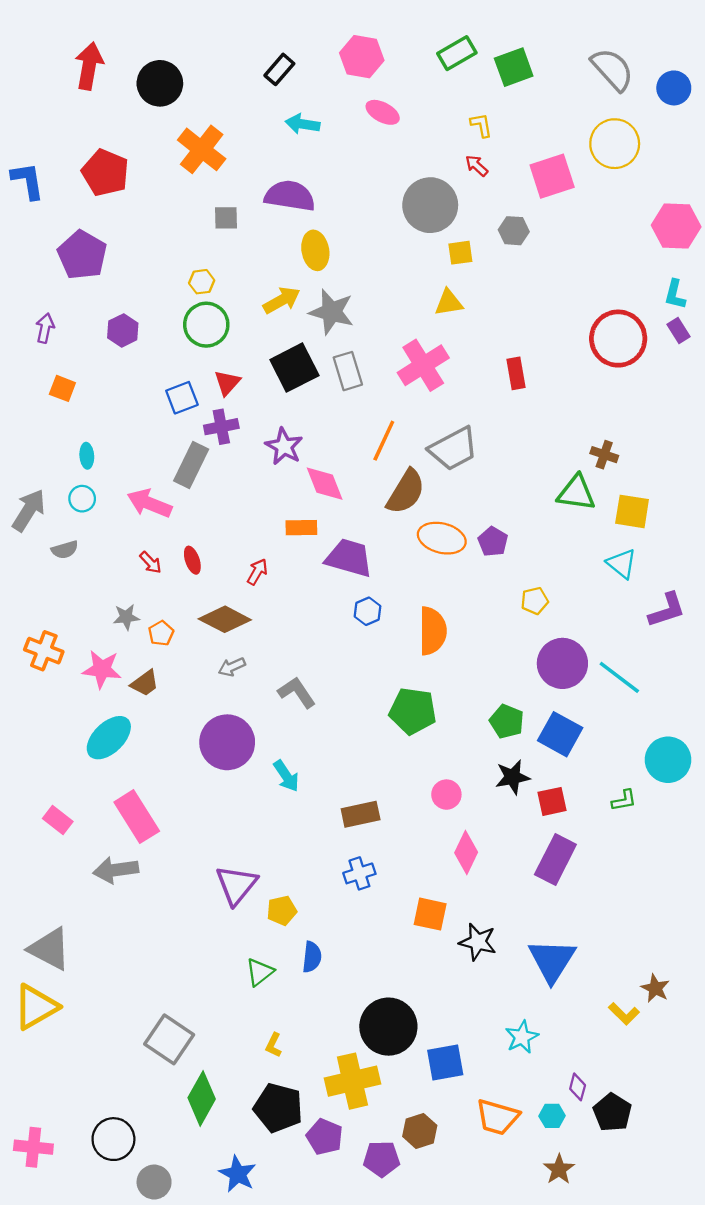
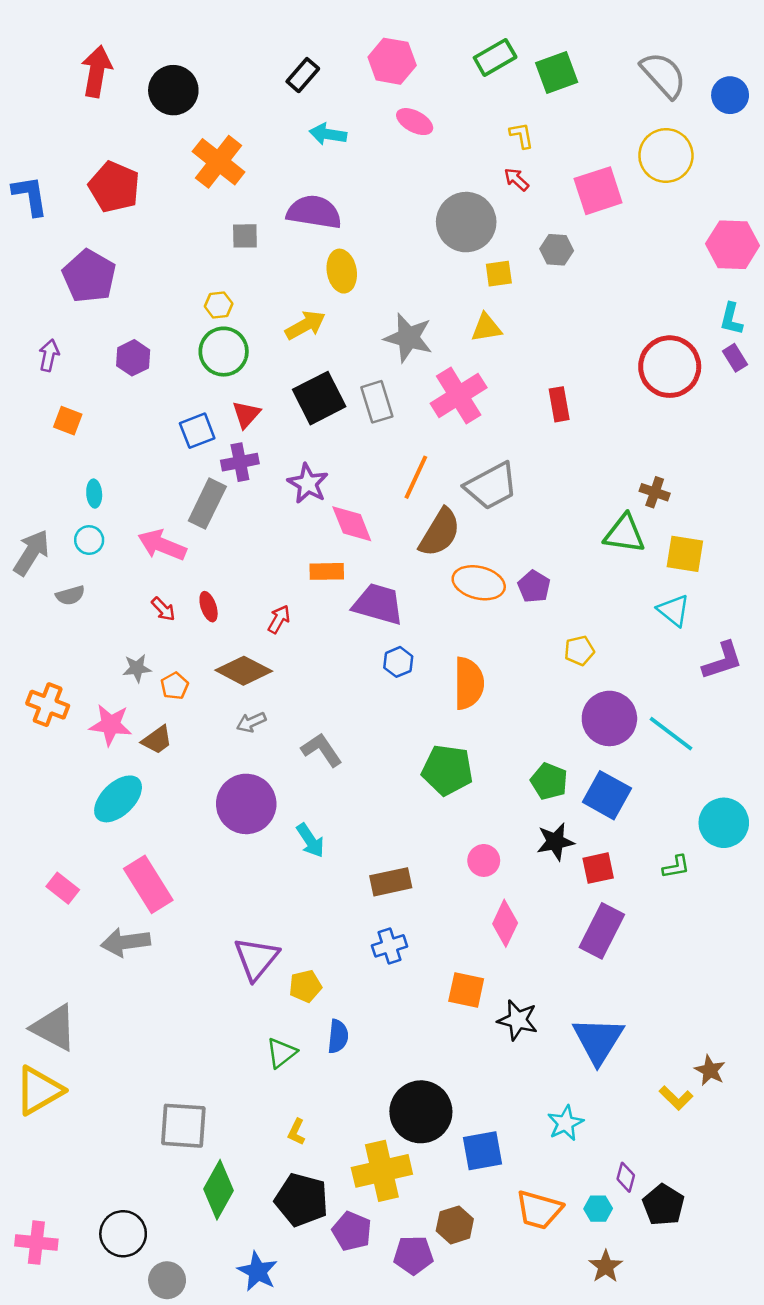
gray star: (332, 312) -> (408, 338), moved
gray square: (169, 1039) -> (183, 1126), turned -30

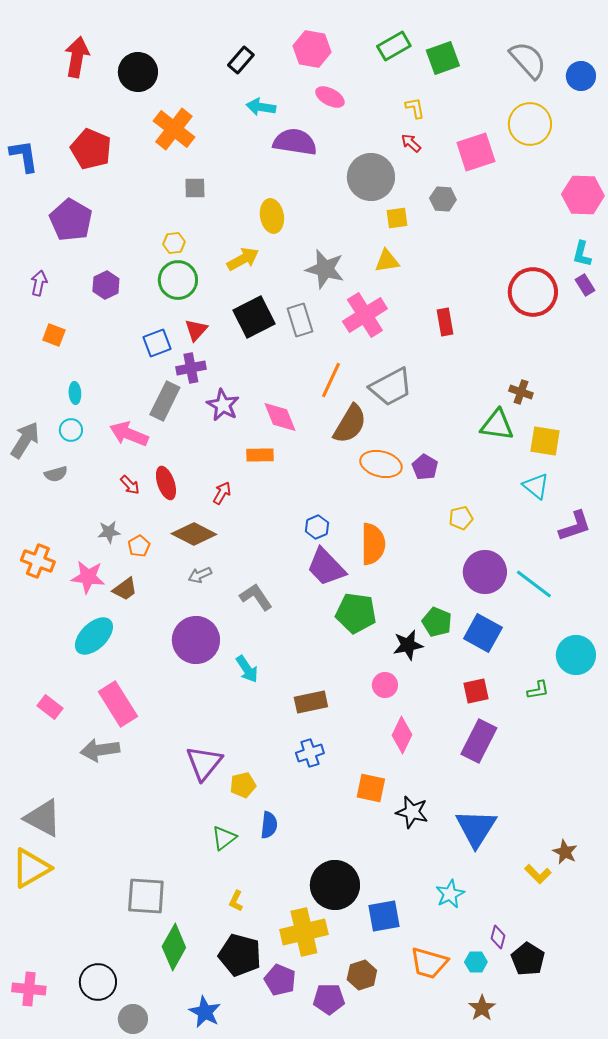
purple semicircle: (314, 212) -> (295, 142), moved
purple star: (308, 483) -> (223, 405), moved
purple trapezoid: (378, 604) -> (326, 567), moved, turned -150
red ellipse: (209, 607) -> (166, 483), size x1.4
black star: (555, 842) -> (408, 645), moved

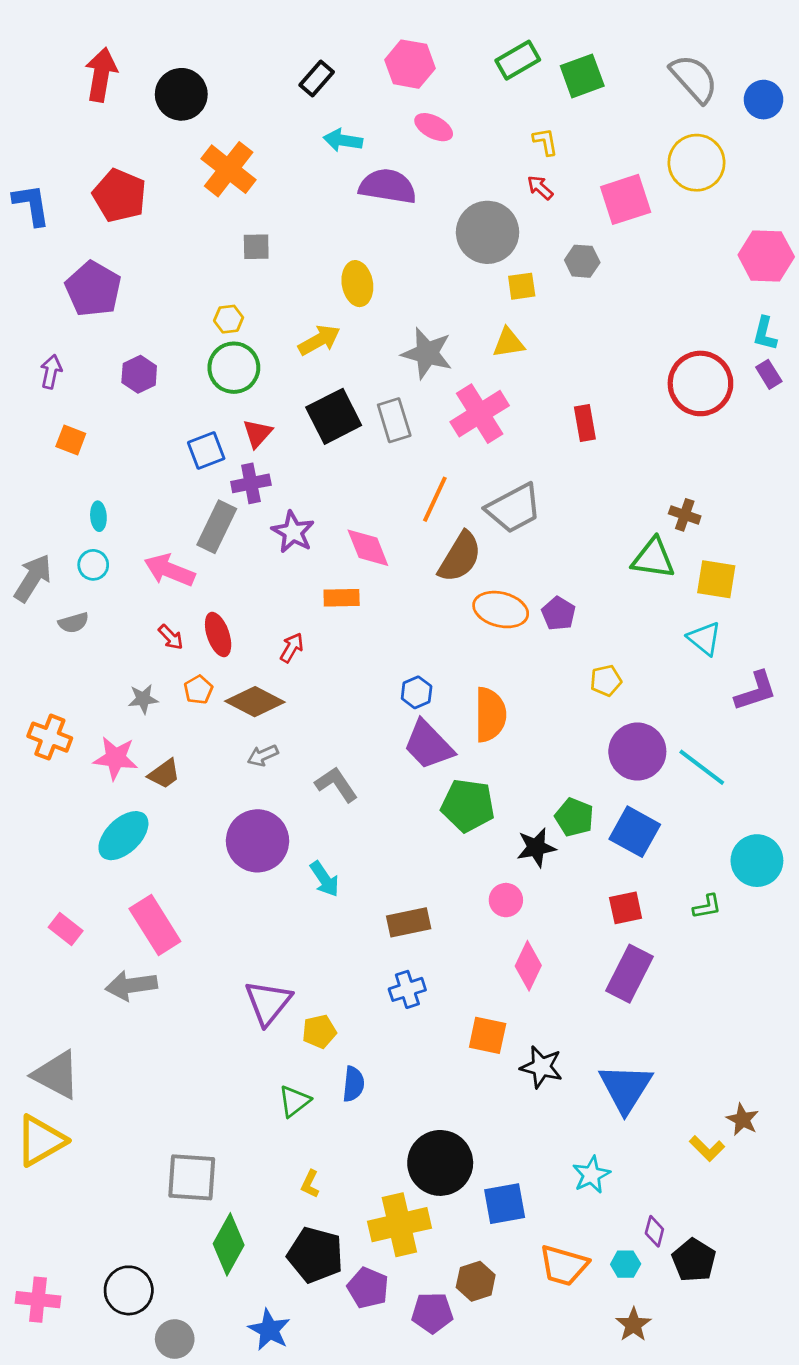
orange pentagon: (139, 546) -> (198, 690), moved

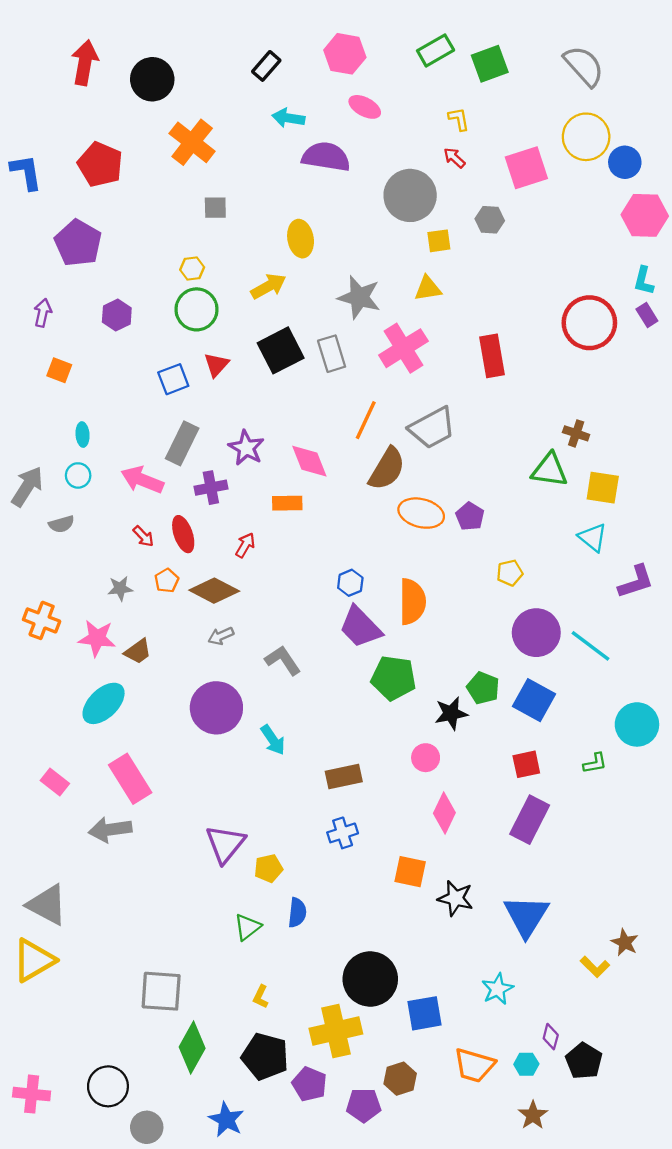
blue circle: (764, 100) -> (625, 162), moved
red rectangle: (585, 423) -> (492, 356), size x1.4
purple cross: (251, 483) -> (211, 488), moved

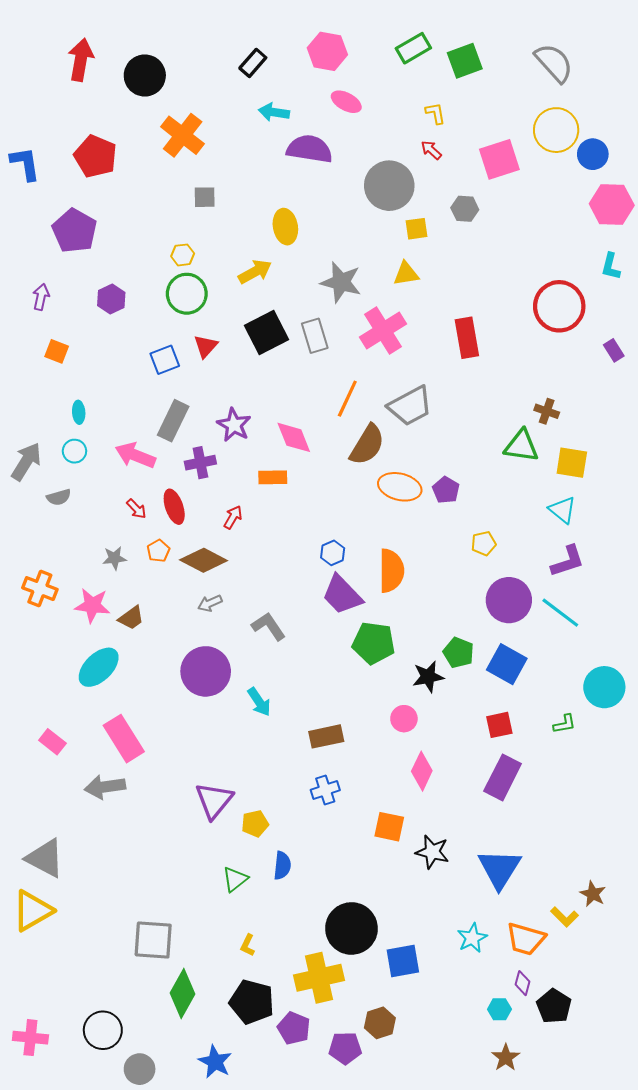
purple rectangle: (647, 315) -> (614, 350), moved
purple L-shape: (636, 582) -> (568, 561), moved
orange trapezoid: (474, 1065) -> (526, 939), moved

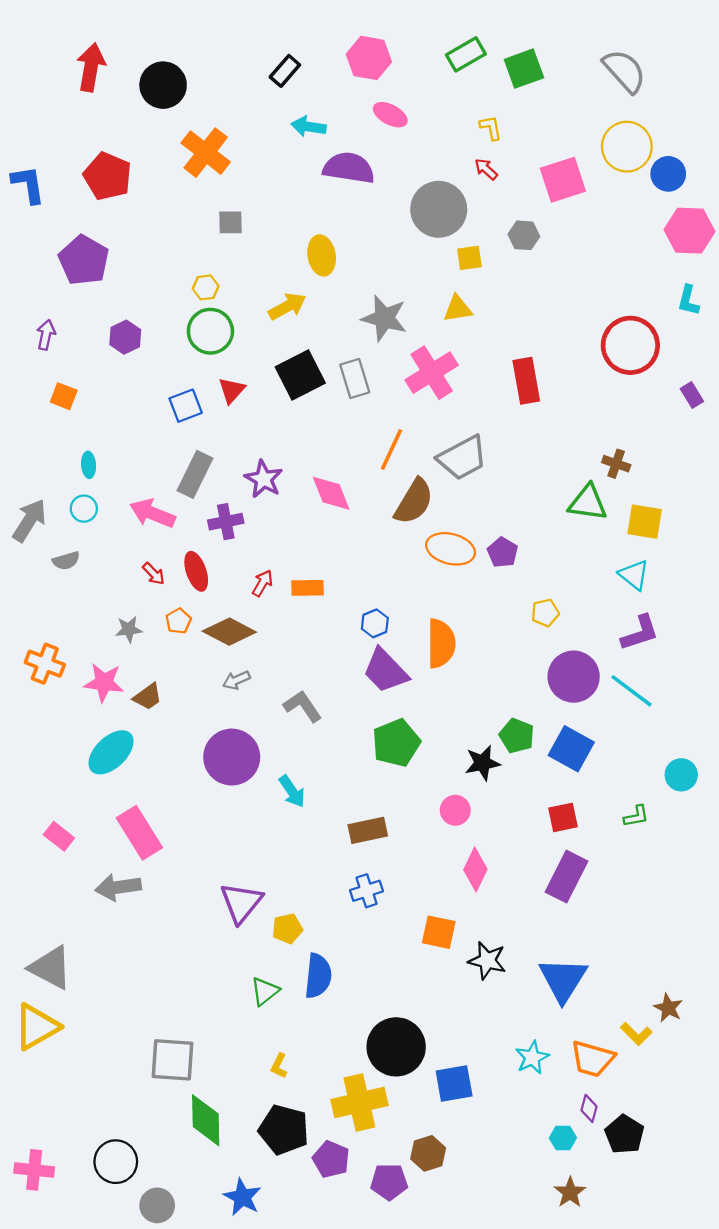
orange rectangle: (273, 477) -> (307, 588), moved
green pentagon: (374, 643) -> (396, 743), moved, turned -30
cyan circle: (604, 687) -> (681, 775), size x0.7
blue semicircle: (282, 866) -> (318, 976), size x1.4
green diamond: (183, 994) -> (206, 1120), turned -30

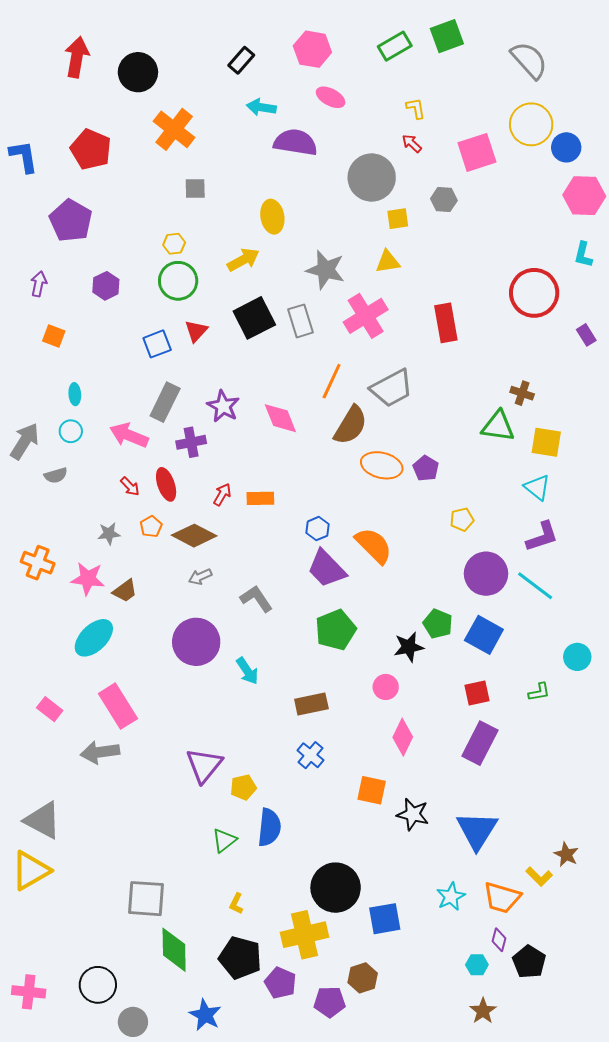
green square: (524, 69) -> (447, 36), moved
orange semicircle: (441, 643) -> (374, 546), turned -45
blue cross: (367, 891) -> (310, 755), turned -32

